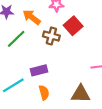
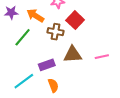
brown triangle: (81, 94) -> (73, 54), moved

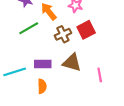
brown cross: (55, 32) -> (63, 34), turned 35
pink line: (102, 57) -> (100, 75), turned 72

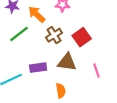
red square: (86, 30) -> (82, 37), moved
orange semicircle: (42, 86) -> (61, 91), moved

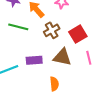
green line: (19, 34) -> (18, 27), turned 48
pink line: (96, 71) -> (89, 58), moved

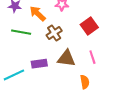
red square: (78, 34) -> (89, 26), moved
orange semicircle: (54, 84) -> (85, 82), moved

